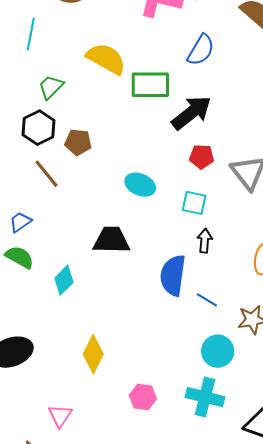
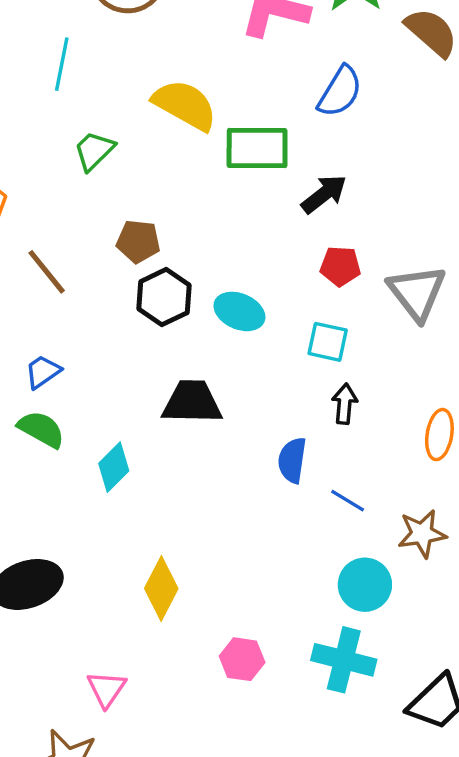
black arrow: (191, 113) -> (324, 194), size x0.7
black hexagon: (38, 128) -> (164, 297), moved
brown line: (47, 174) -> (47, 272), moved
blue semicircle: (173, 275) -> (292, 460), size x0.7

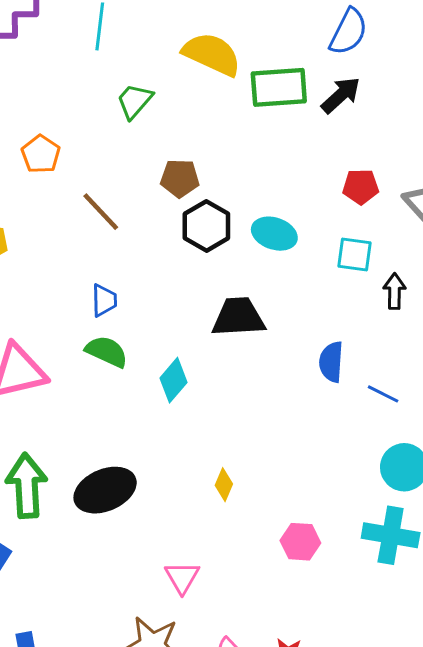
black arrow: (324, 194) -> (341, 95), moved
blue trapezoid: (43, 372) -> (104, 300), turned 128
black arrow: (345, 404) -> (394, 291), moved
yellow diamond: (161, 589) -> (224, 485), size x0.6

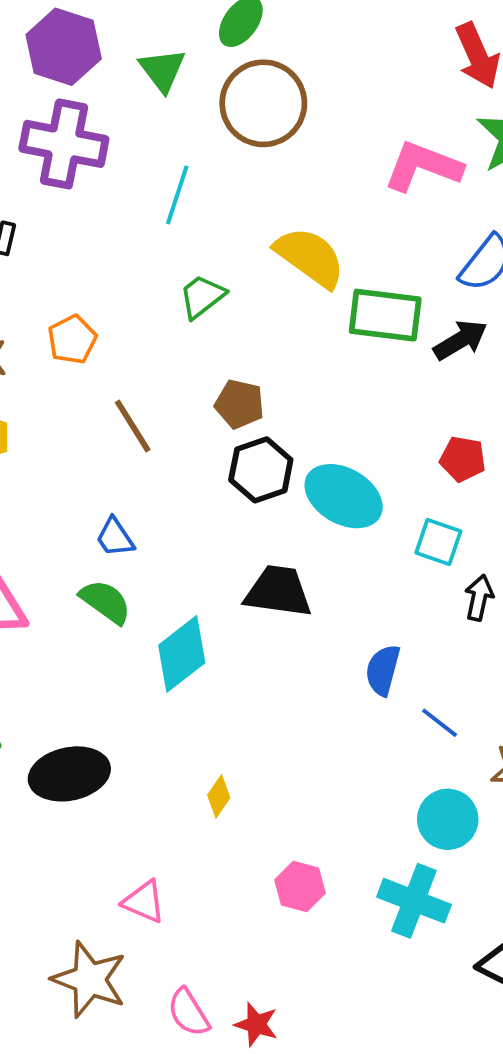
cyan ellipse: (274, 234) -> (344, 496), size x1.4
blue trapezoid: (104, 300) -> (115, 537), turned 136
cyan diamond: (174, 380) -> (182, 654), size x1.4
pink triangle: (182, 577) -> (144, 902), turned -48

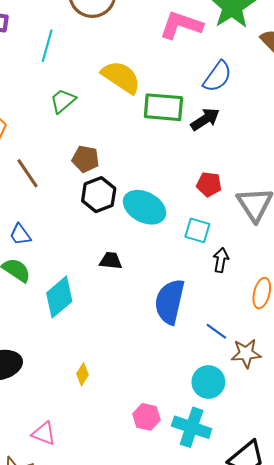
black trapezoid: (278, 591) -> (111, 261), size x0.6
blue semicircle: (383, 670) -> (170, 302), size x1.6
blue line: (440, 723) -> (216, 331), moved
pink hexagon: (300, 886) -> (146, 417), moved

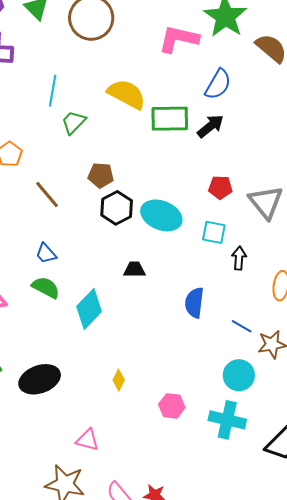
cyan line: (47, 46) -> (53, 91), moved
blue semicircle: (170, 302) -> (194, 303), size x0.7
pink hexagon: (146, 417) -> (172, 406), moved

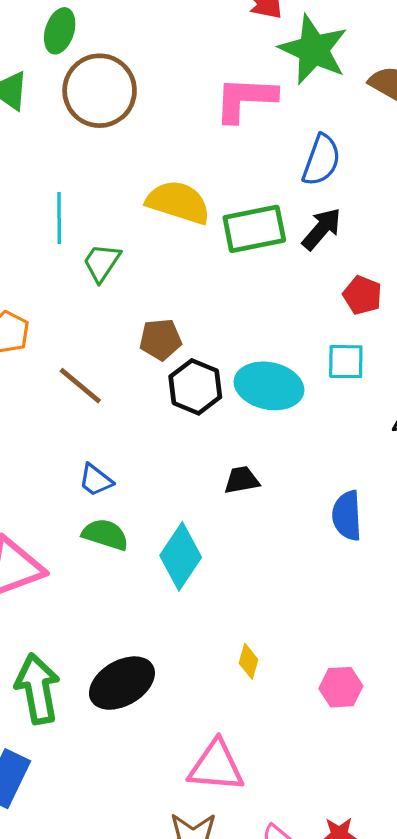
red pentagon: (220, 187) -> (362, 295), moved, turned 30
cyan square: (214, 232) -> (346, 362), moved
pink triangle: (87, 440) -> (216, 766), size x1.5

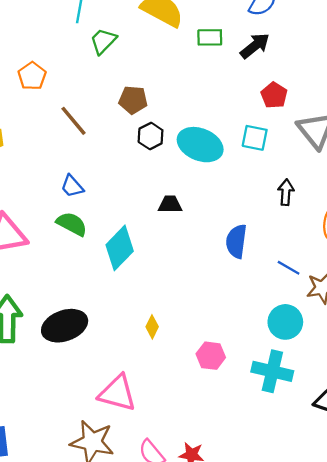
green rectangle: (254, 229) -> (210, 37), size x0.6
black hexagon: (195, 387) -> (151, 136), size x0.7

